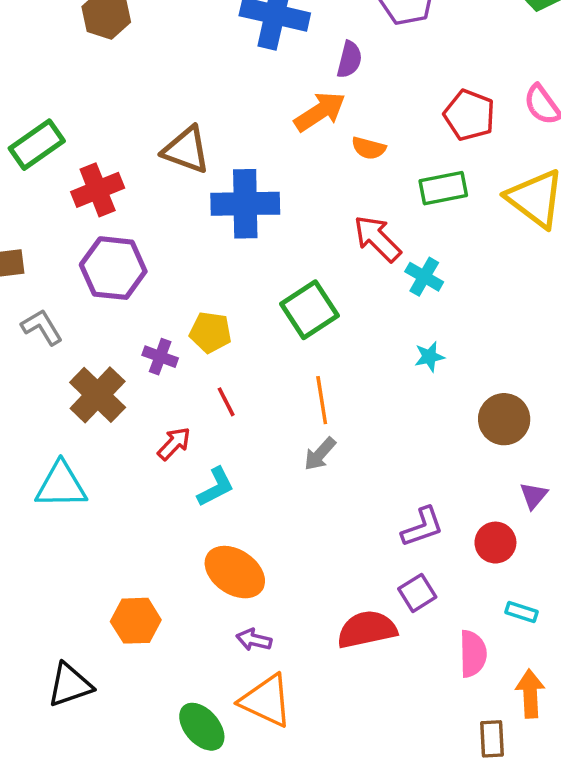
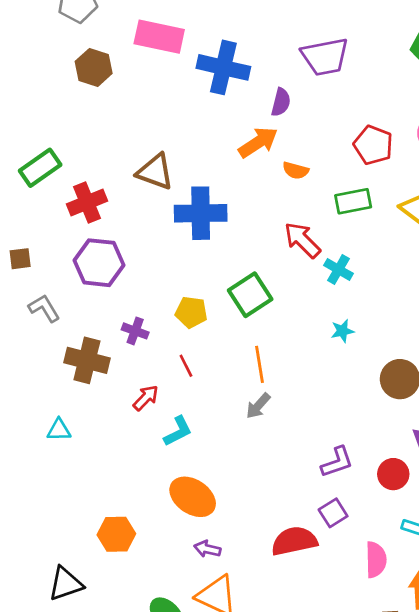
yellow pentagon: (210, 332) -> (191, 312), moved
brown cross: (98, 395) -> (87, 360), turned -30
cyan triangle: (61, 485) -> (59, 430), size x0.6

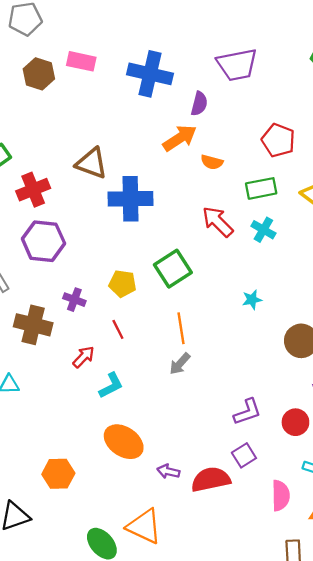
pink rectangle: (159, 37) -> (81, 61), moved, size x0.7
cyan cross: (338, 269) -> (263, 230), moved
purple arrow: (207, 549) -> (168, 471), moved

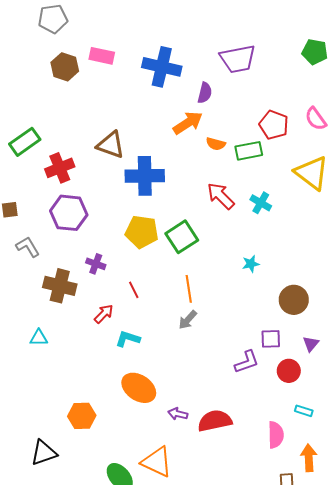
green rectangle: (261, 188) -> (249, 151), moved
yellow pentagon: (122, 284) -> (142, 232), moved, size x1.4
cyan L-shape: (111, 386) -> (128, 339), turned -135
purple square: (244, 455) -> (271, 339), moved, turned 30

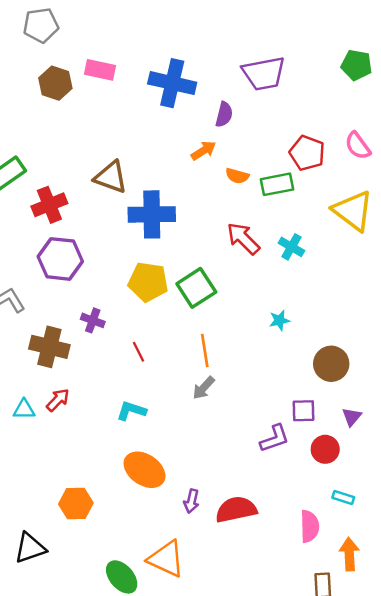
orange arrow: (188, 123) -> (204, 151), size x0.7
red arrow: (104, 314) -> (58, 400), moved
purple arrow: (178, 414) -> (191, 501), turned -90

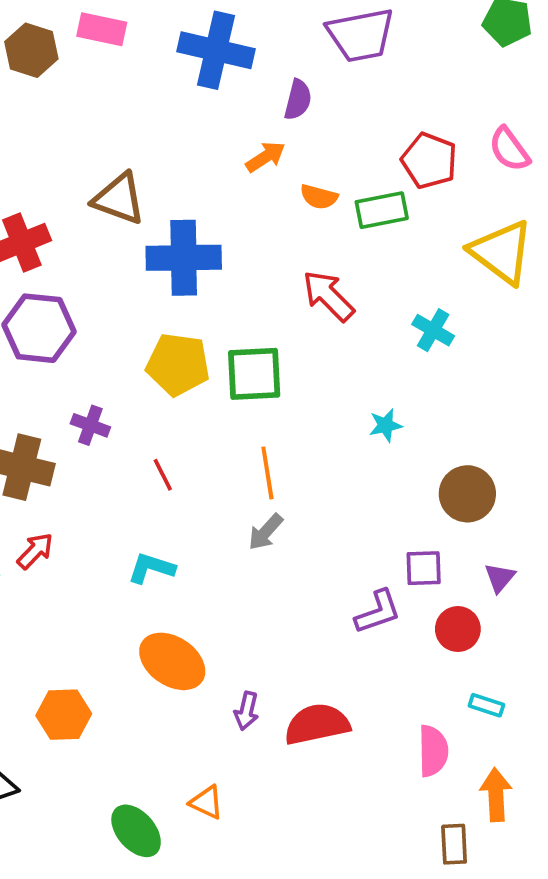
cyan cross: (291, 247) -> (433, 330), moved
green square: (196, 288) -> (254, 374), turned 30
orange triangle: (166, 559) -> (207, 802), size x0.6

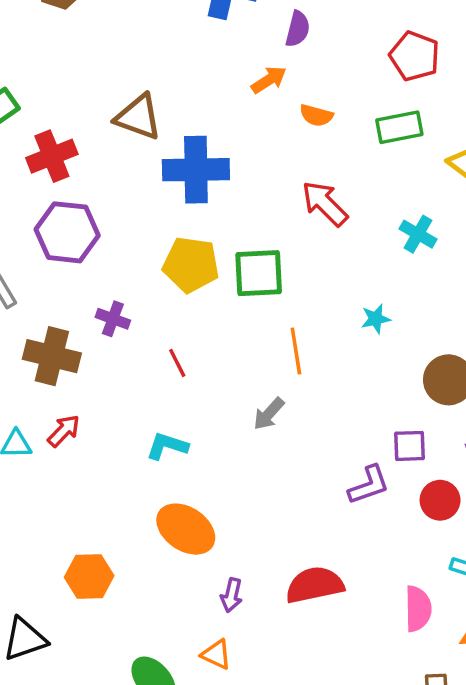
red pentagon: (429, 161) -> (415, 56), moved
green rectangle: (382, 210) -> (399, 127), moved
orange line: (267, 473) -> (296, 351), moved
purple arrow: (247, 711) -> (232, 595), moved

